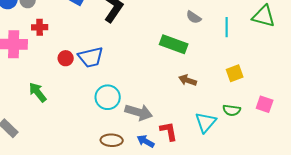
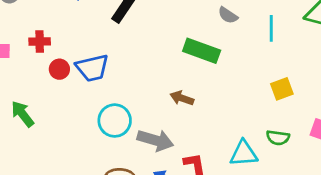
red cross: (40, 27) -> (40, 42), moved
brown arrow: (188, 80) -> (182, 98), moved
cyan triangle: (206, 122) -> (244, 153), turned 45

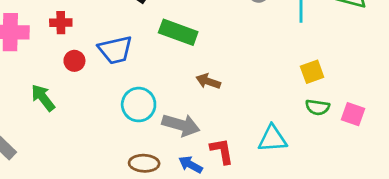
green rectangle: (202, 51) -> (178, 32), moved
red circle: (59, 69) -> (74, 61), moved
green semicircle: (278, 138) -> (317, 107), moved

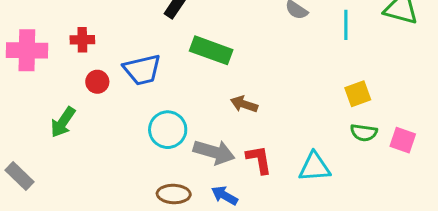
green arrow: (43, 98) -> (63, 122), turned -108
red L-shape: (222, 151) -> (259, 160), moved

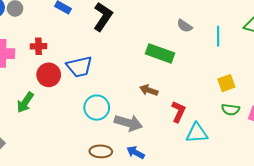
green rectangle: (211, 50) -> (160, 53), moved
red circle: (97, 82) -> (49, 75), size x1.5
red L-shape: (259, 160) -> (178, 112), moved, turned 35

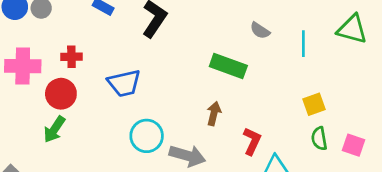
red circle: (49, 75) -> (61, 94), moved
brown arrow: (149, 90) -> (214, 113), turned 84
green semicircle: (230, 110) -> (319, 139), turned 72

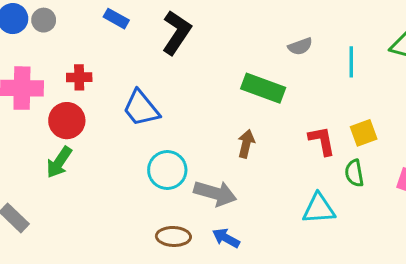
gray semicircle: (260, 30) -> (300, 46), turned -54
blue trapezoid: (124, 83) -> (141, 108), turned 64
green semicircle: (319, 139) -> (354, 173), moved
red L-shape: (252, 141) -> (322, 141), moved, turned -36

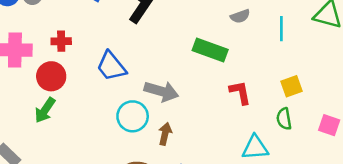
red L-shape: (322, 141) -> (240, 93), moved
brown arrow: (246, 144) -> (165, 134), moved
gray arrow: (215, 193) -> (161, 91), moved

